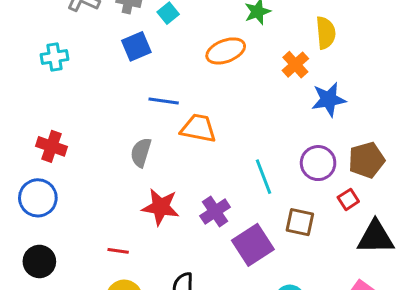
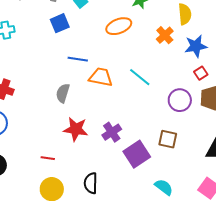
blue star: (329, 99) -> (196, 46), moved
cyan line: (264, 177) -> (140, 77), moved, turned -30
red square: (348, 199) -> (201, 73), moved

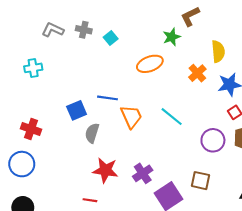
blue square: (60, 23) -> (77, 110), moved
orange trapezoid: (101, 77) -> (131, 117), turned 55
red line: (48, 158) -> (90, 200), moved

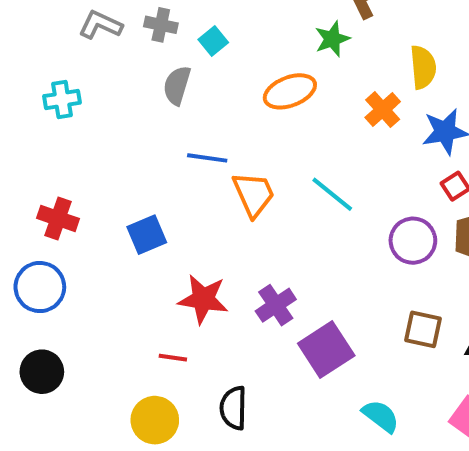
blue square: (77, 110) -> (147, 235), moved
gray semicircle: (92, 133) -> (177, 85), moved
brown square: (201, 181) -> (423, 329), moved

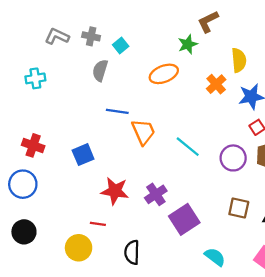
cyan line: (332, 194) -> (188, 147), moved
yellow circle: (155, 420) -> (79, 248), moved

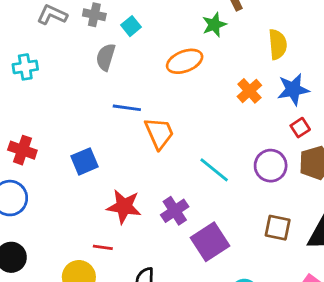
orange cross: (216, 84) -> (249, 91), moved
cyan line: (188, 147) -> (214, 170), moved

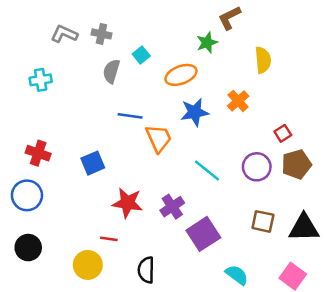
cyan square: (131, 26) -> (141, 55), moved
blue star: (293, 89) -> (195, 112), moved

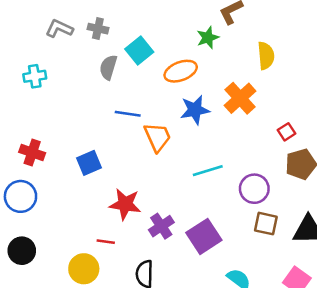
cyan square: (141, 55) -> (139, 50), size x1.5
orange cross: (238, 101) -> (240, 98), size x1.4
purple circle: (257, 167) -> (254, 189), moved
cyan line: (207, 171) -> (208, 171), turned -56
purple cross: (172, 207) -> (161, 226), moved

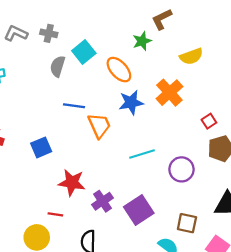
yellow semicircle: (266, 56) -> (191, 56), turned 75
orange ellipse: (181, 71) -> (119, 70), turned 68
brown square: (266, 224) -> (187, 223), moved

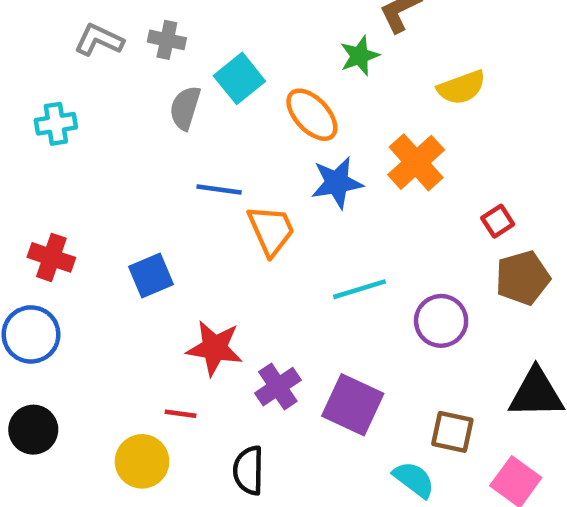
purple square: (139, 210) -> (353, 405), turned -32

